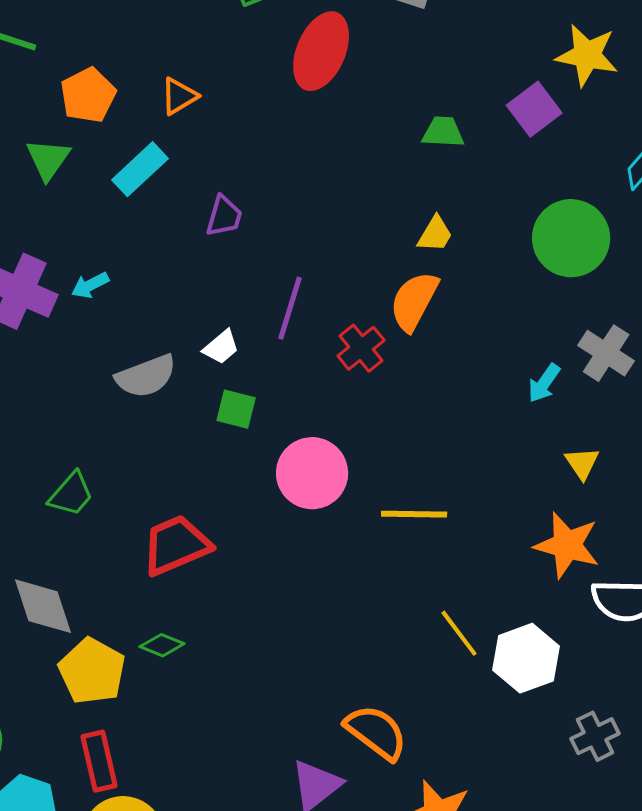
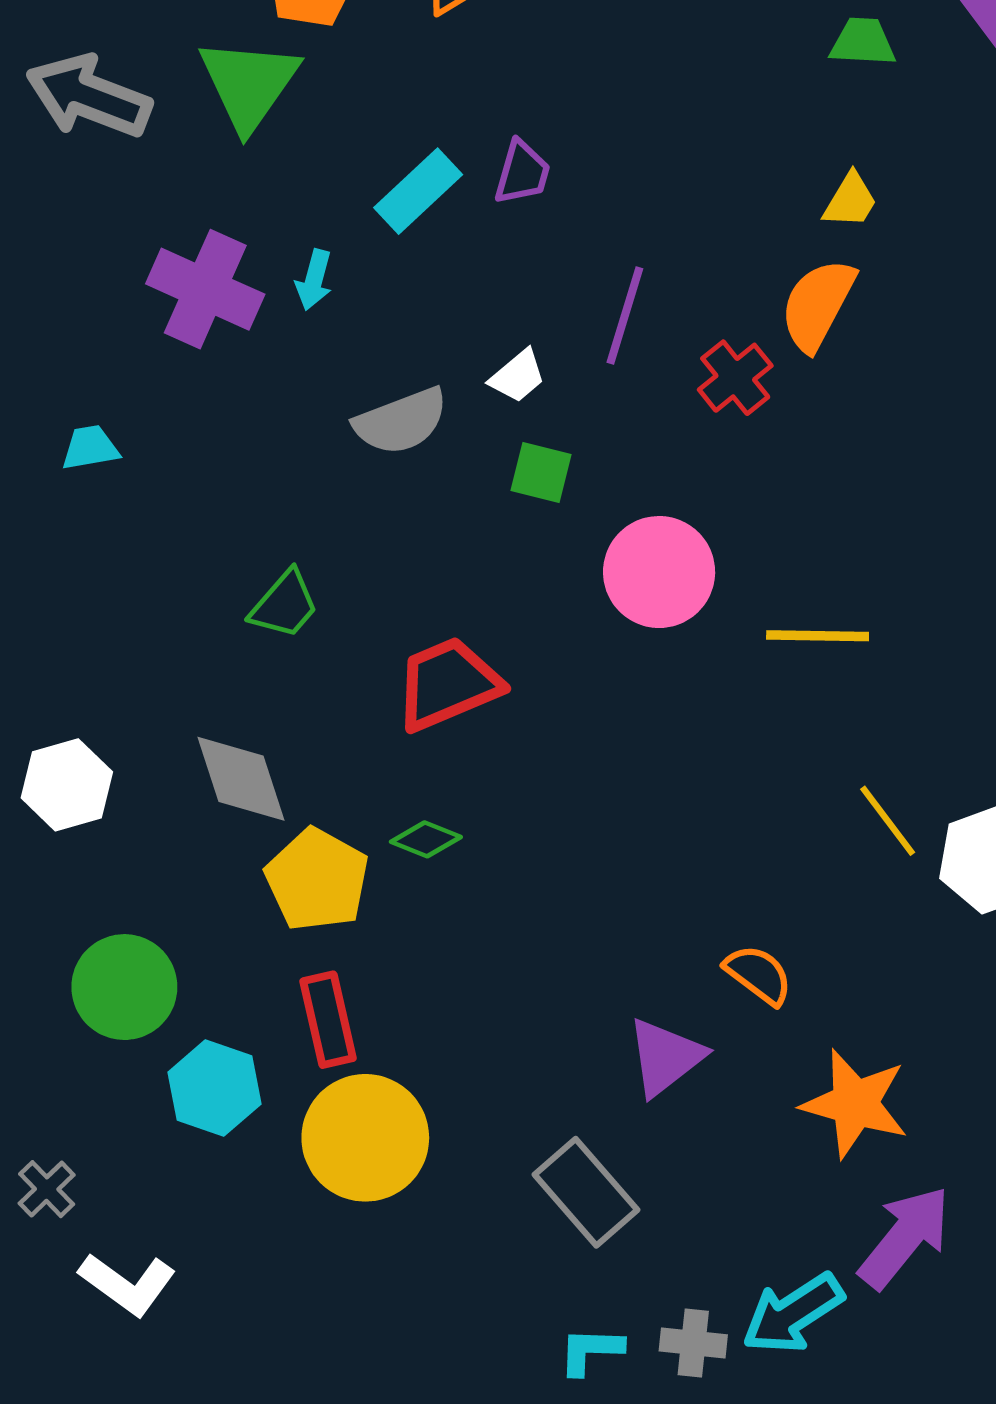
green triangle: (48, 159) -> (249, 84), size x1.5
cyan rectangle: (140, 169) -> (418, 191), moved
cyan arrow: (90, 285) -> (314, 280), turned -48
orange semicircle: (376, 732) -> (759, 975), size x0.7

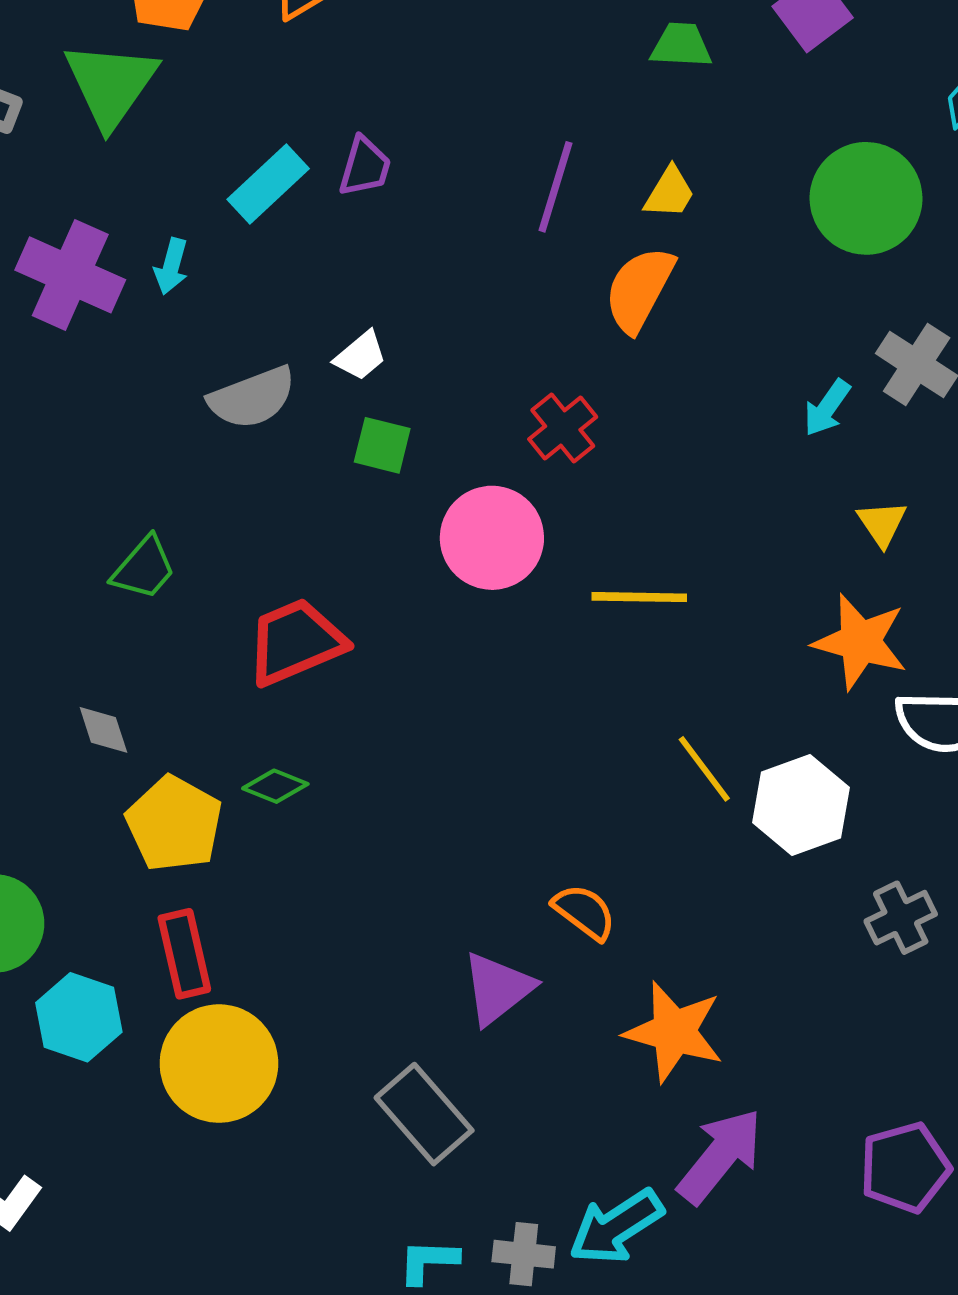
purple line: (625, 316) -> (555, 187), moved
red cross: (735, 378) -> (563, 428), moved
gray diamond: (241, 779) -> (103, 730), size x0.6

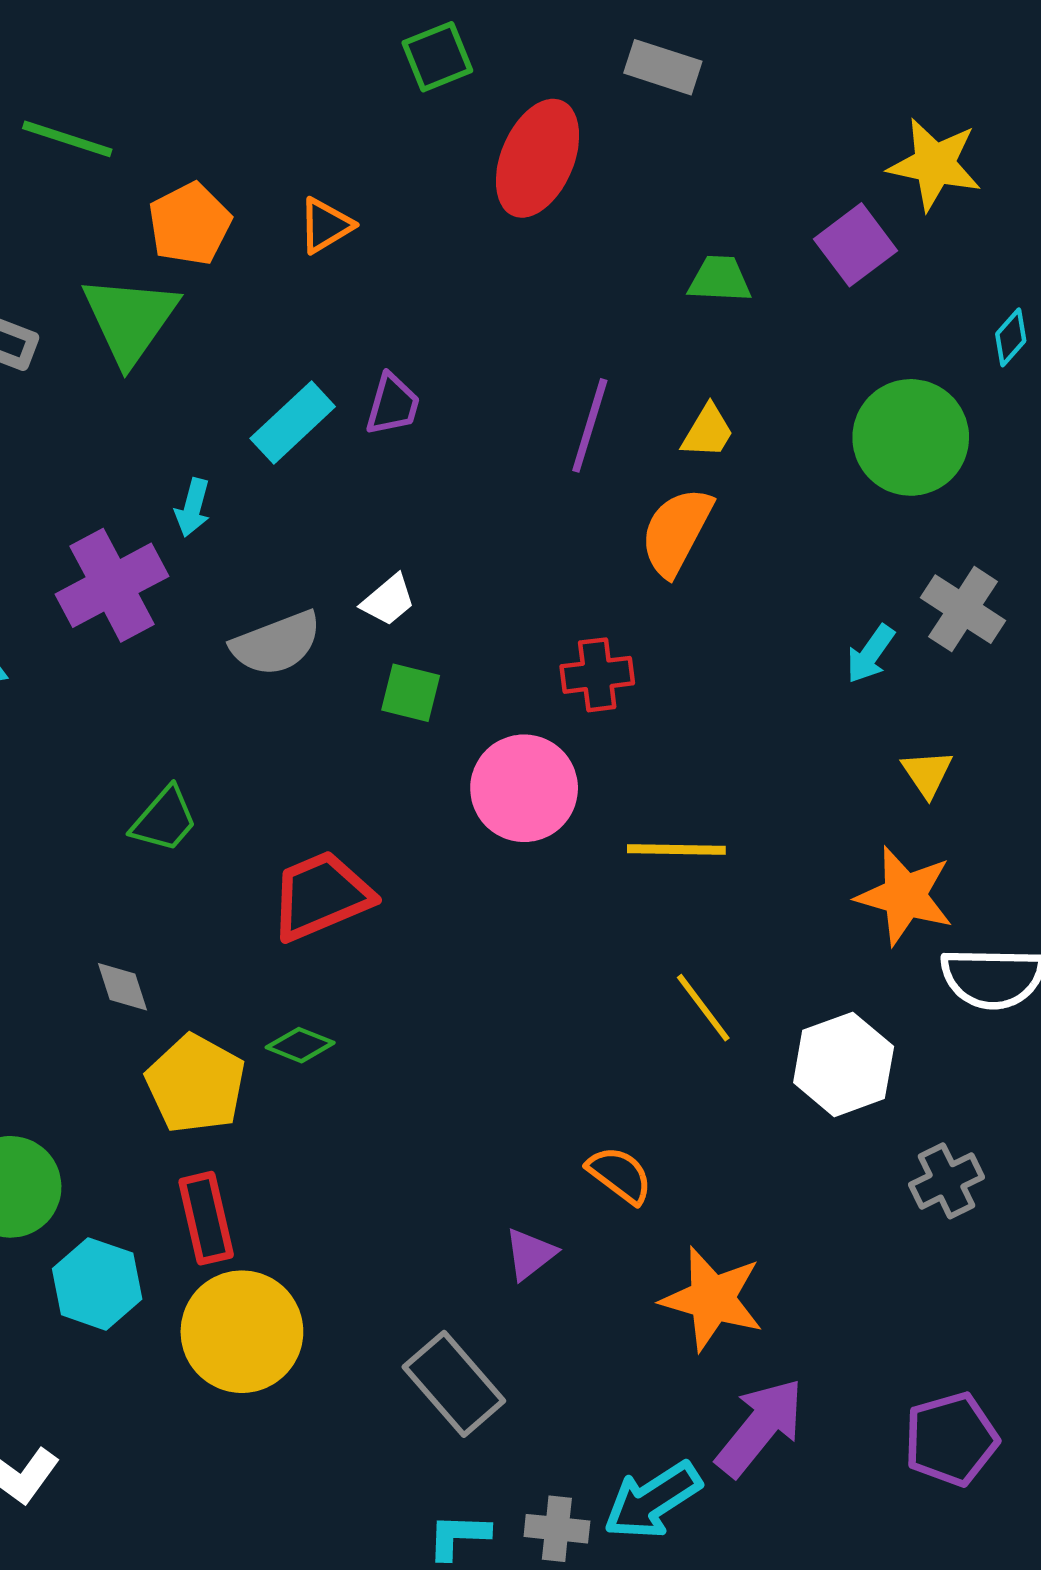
purple cross: (70, 275) -> (112, 585), moved, turned 38
red cross: (563, 428) -> (597, 675), turned 32
yellow line: (704, 769) -> (703, 1008), moved
purple triangle: (498, 988) -> (530, 1254), size x0.7

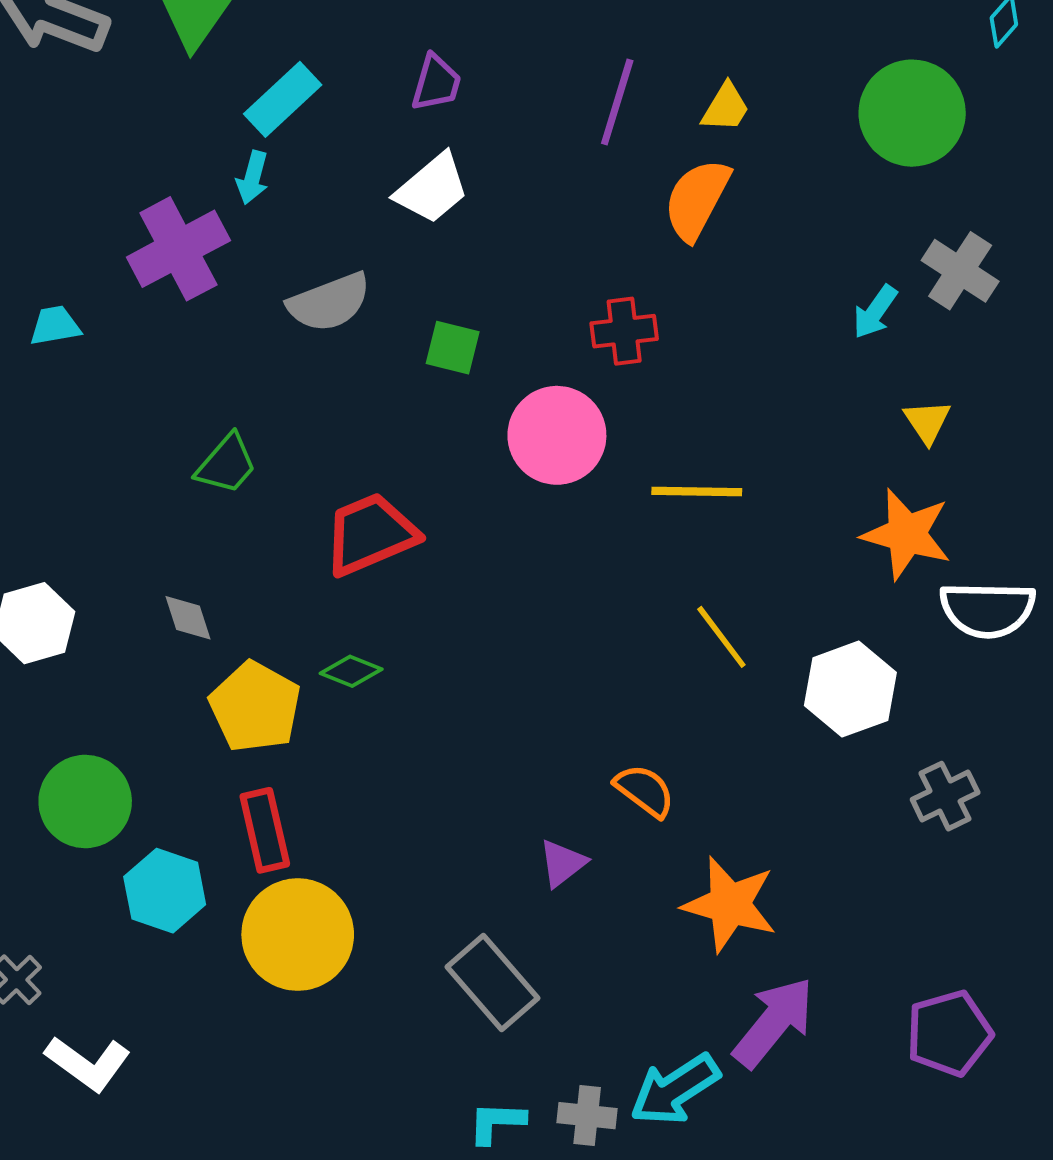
cyan rectangle: (293, 422) -> (283, 99), moved
white trapezoid: (388, 600) -> (432, 188), moved, size x1.5

